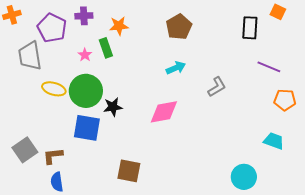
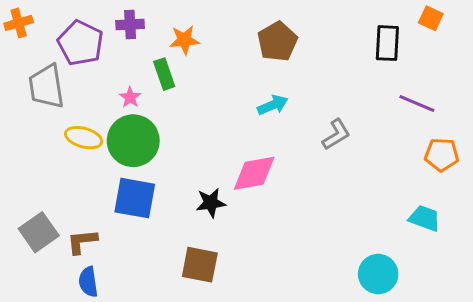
pink star: (85, 55) -> (130, 97), moved
black star: (113, 107) -> (211, 203), moved

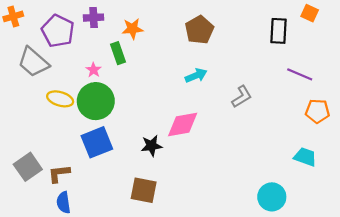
gray trapezoid: (46, 86) -> (33, 62), turned -40
blue square: (135, 198) -> (97, 142), turned -32

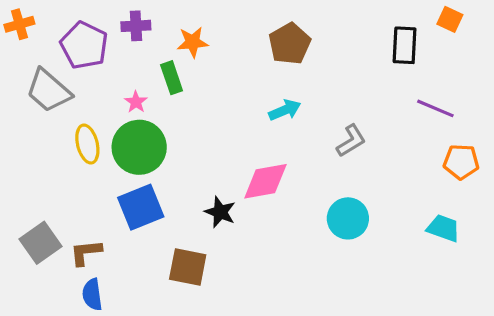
yellow ellipse: (60, 99) -> (87, 144), turned 60
black star: (151, 146) -> (220, 212), turned 30
brown square: (144, 190) -> (188, 267), moved
cyan circle: (272, 197) -> (348, 218), moved

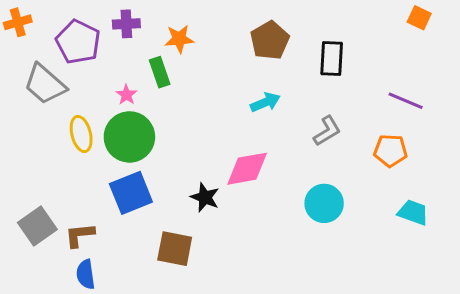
black rectangle: (405, 45) -> (332, 59), moved
orange pentagon: (461, 162) -> (391, 151), moved

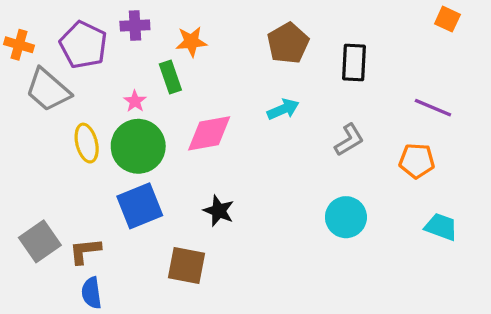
orange cross: (18, 22) -> (19, 45), moved, turned 32
pink diamond: (247, 169) -> (209, 133), moved

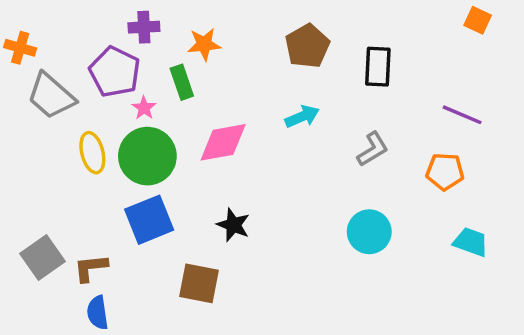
purple pentagon: (83, 45) -> (115, 72), moved

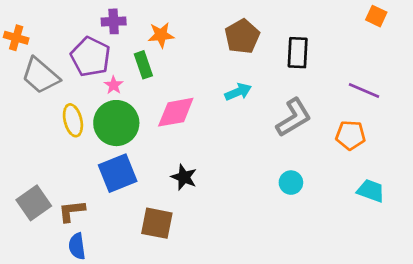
gray L-shape: (373, 149) -> (294, 118), size x1.4
cyan circle: (369, 232) -> (291, 183), size x0.7

